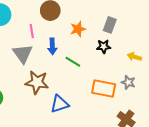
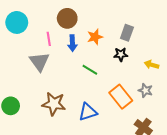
blue arrow: (52, 46) -> (72, 43), moved
brown star: (37, 82) -> (54, 104), moved
orange rectangle: (104, 89) -> (121, 97), turned 40
blue triangle: (59, 104) -> (88, 112), moved

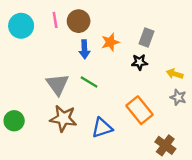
pink line: (49, 39) -> (55, 20), moved
gray triangle: (39, 62) -> (57, 84), moved
green line: (90, 70) -> (89, 82), moved
gray star: (145, 90) -> (178, 97), moved

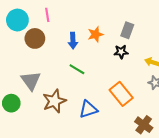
brown circle: (79, 21) -> (35, 38), moved
gray triangle: (57, 84) -> (31, 81), moved
brown star: (63, 118) -> (54, 101), turned -30

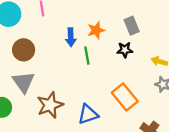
gray rectangle: (127, 30) -> (132, 26), turned -42
brown circle: (35, 38) -> (24, 50), moved
green line: (77, 69) -> (87, 56), moved, turned 49

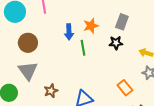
gray rectangle: (132, 26) -> (122, 22), turned 42
orange rectangle: (125, 97) -> (125, 88), moved, size x0.7
brown star: (50, 105) -> (51, 91), size x0.6

